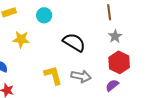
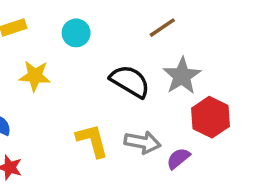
brown line: (109, 12) -> (162, 28), moved, turned 63
gray star: (115, 36) -> (182, 76), moved, size x1.5
purple semicircle: (112, 85) -> (178, 158), moved

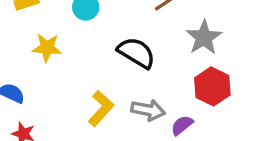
gray star: (182, 76) -> (204, 37), moved
yellow L-shape: (92, 141) -> (101, 108), turned 57

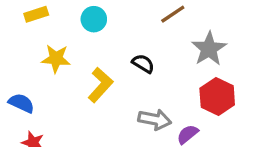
black semicircle: (136, 53) -> (143, 64), size x0.6
yellow L-shape: (101, 108) -> (100, 85), moved

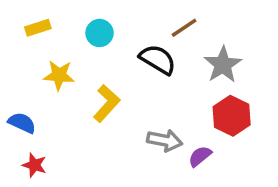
black semicircle: (143, 64) -> (158, 59), moved, size x1.5

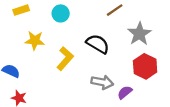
black semicircle: (158, 59) -> (98, 44), moved

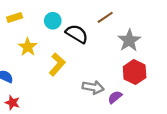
yellow star: (35, 41) -> (28, 47), turned 30
black semicircle: (98, 44) -> (77, 34), moved

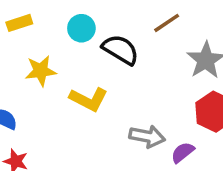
yellow star: (28, 47) -> (41, 71), turned 30
yellow L-shape: (57, 64) -> (89, 99), turned 75

